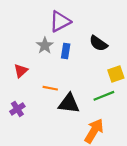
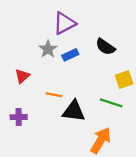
blue rectangle: (66, 51) -> (70, 55), turned 56
green line: (104, 96) -> (111, 103), turned 40
purple cross: (17, 109) -> (19, 117), turned 32

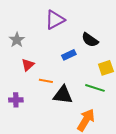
gray star: (48, 49) -> (17, 40), moved
blue rectangle: (70, 55) -> (69, 55), moved
red triangle: (22, 76) -> (28, 65), moved

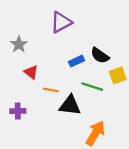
black semicircle: (90, 40) -> (100, 55), moved
red triangle: (28, 65) -> (31, 72), turned -40
green line: (95, 88) -> (92, 87), moved

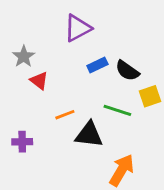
blue rectangle: (77, 61) -> (97, 65), moved
red triangle: (31, 72) -> (39, 81), moved
orange line: (51, 90) -> (65, 115), turned -32

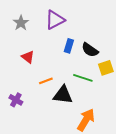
gray star: (24, 56) -> (21, 23), moved
blue rectangle: (97, 65) -> (69, 46), turned -48
purple cross: (22, 142) -> (16, 100), turned 32

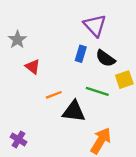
purple triangle: (55, 20) -> (95, 25), moved, turned -45
gray star: (21, 23) -> (17, 40), moved
purple cross: (16, 100) -> (19, 139), moved

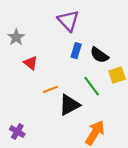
purple triangle: (95, 25) -> (68, 21), moved
green line: (97, 91) -> (92, 86), turned 35
black triangle: (74, 111) -> (69, 105), turned -35

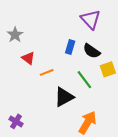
purple triangle: (68, 21) -> (91, 19), moved
orange line: (51, 89) -> (47, 72), moved

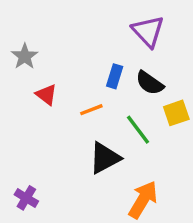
orange line: (47, 72) -> (91, 110), moved

